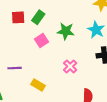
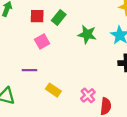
pink square: (42, 40) -> (42, 41), moved
pink cross: (70, 66) -> (88, 95), moved

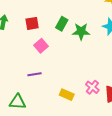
green rectangle: (59, 17) -> (62, 24), moved
yellow rectangle: (53, 90) -> (67, 95), moved

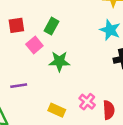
green star: (81, 31) -> (59, 61), moved
pink square: (41, 46) -> (34, 45), moved

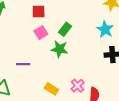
red square: (16, 25) -> (39, 12), moved
green rectangle: (52, 26) -> (65, 29), moved

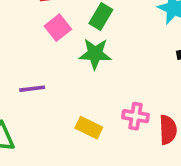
pink cross: (78, 86) -> (135, 116), turned -32

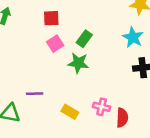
purple line: (32, 89) -> (35, 94), moved

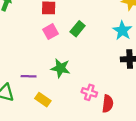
green star: (78, 63) -> (61, 68), moved
yellow rectangle: (70, 112) -> (43, 100), moved

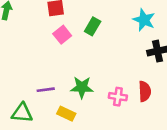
green star: (61, 68) -> (82, 87), moved
red semicircle: (108, 104) -> (145, 91), moved

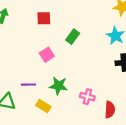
pink square: (62, 35) -> (47, 55), moved
red semicircle: (145, 91) -> (110, 110), moved

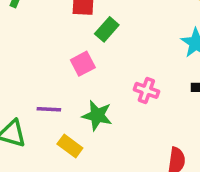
green rectangle: (73, 37) -> (107, 29), moved
pink cross: (87, 97) -> (146, 90), moved

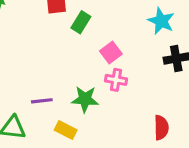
pink square: (83, 64) -> (111, 52), moved
pink cross: (146, 90) -> (116, 80), moved

